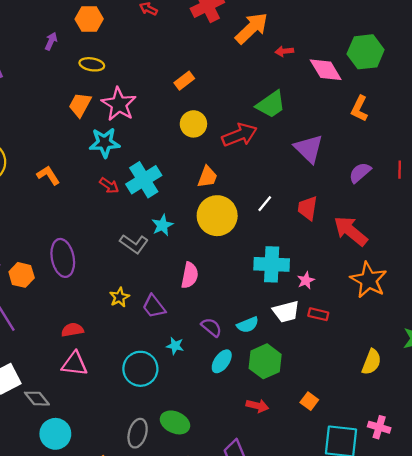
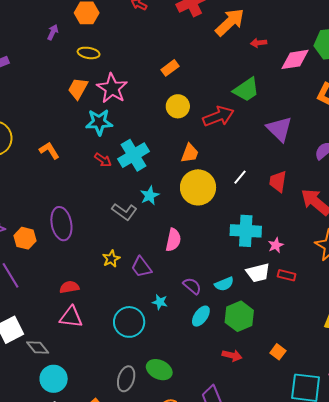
pink diamond: (326, 70) -> (295, 59), turned -68

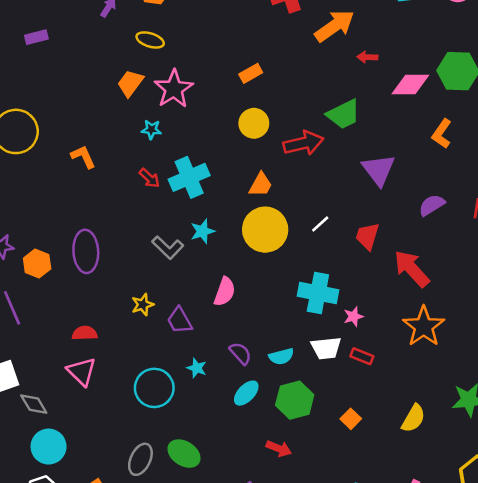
cyan star: (99, 122) -> (151, 130), size x0.6
pink triangle: (71, 317) -> (82, 372), turned 30
orange square: (278, 352) -> (351, 419), moved

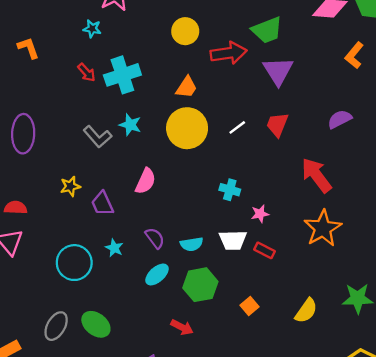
purple triangle: (379, 170) -> (278, 71), moved
cyan star: (202, 231) -> (130, 125), turned 30
red trapezoid: (367, 236) -> (277, 125), moved
cyan cross: (318, 293) -> (230, 190), size x0.6

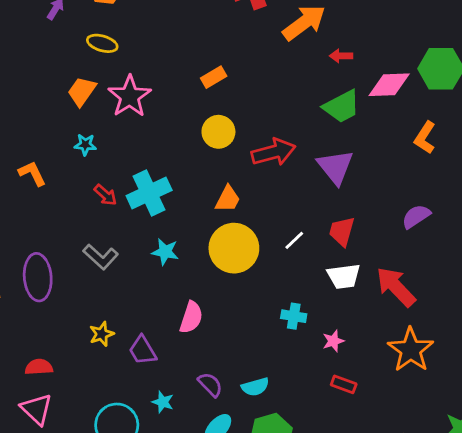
cyan star: (92, 29) -> (85, 145), moved
green trapezoid: (267, 30) -> (342, 106), moved
gray L-shape: (98, 137) -> (101, 257), moved
white trapezoid: (233, 240) -> (344, 276), moved

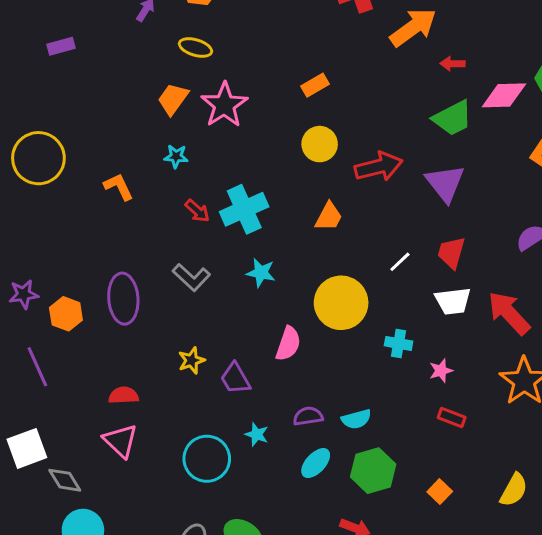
yellow circle: (234, 248) -> (341, 303), moved
purple semicircle: (210, 385) -> (308, 416), turned -56

